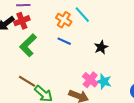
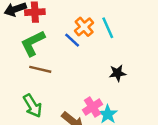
blue line: (64, 41) -> (72, 40), moved
brown line: (27, 81) -> (40, 69), moved, turned -36

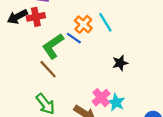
green L-shape: (33, 43) -> (53, 46), moved
brown line: (40, 69) -> (48, 69), turned 42

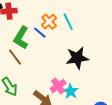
green L-shape: (53, 46) -> (21, 38), turned -30
black star: (120, 63) -> (77, 58), size x1.6

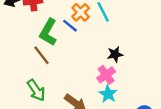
black star: (77, 58) -> (115, 54), size x0.6
pink cross: (58, 86) -> (106, 75), moved

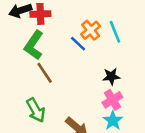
green L-shape: (48, 32) -> (34, 45), moved
black star: (115, 54) -> (111, 76), moved

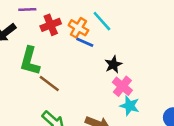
red cross: (40, 14) -> (51, 25), moved
blue line: (78, 44) -> (85, 42), moved

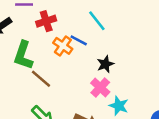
orange cross: (78, 28) -> (63, 46), moved
pink cross: (122, 86) -> (100, 88), moved

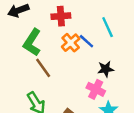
pink cross: (100, 88) -> (96, 89), turned -30

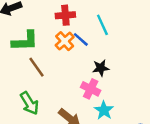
red cross: (61, 16) -> (65, 15), moved
green L-shape: (32, 42) -> (25, 41), turned -124

